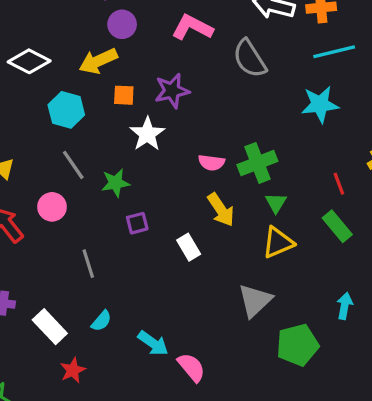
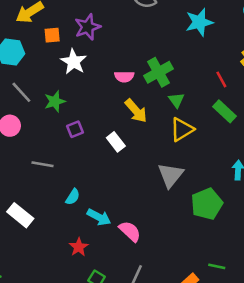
gray line: (88, 264) -> (43, 164), turned -55
cyan semicircle: (101, 321) -> (73, 197), moved
red star: (73, 370) -> (79, 247), moved

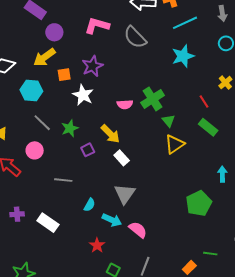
yellow arrow: (136, 111) -> (110, 134), moved
gray triangle: (171, 175) -> (125, 194), moved

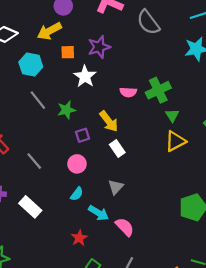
pink circle: (35, 150) -> (77, 164), moved
gray line: (63, 180) -> (34, 161), moved, turned 36
gray triangle: (125, 194) -> (116, 187), size x0.7

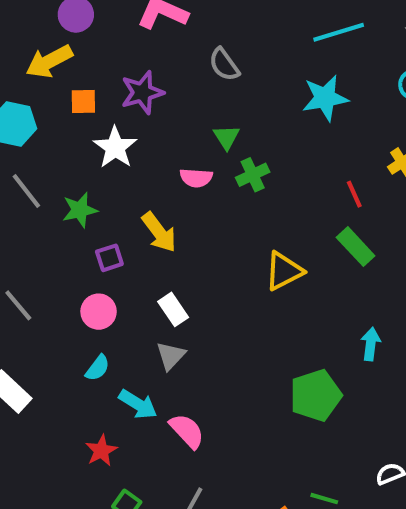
gray semicircle: (148, 22) -> (224, 65), moved, size x0.7
green cross: (158, 90) -> (253, 175), size x0.7
green triangle: (172, 115) -> (226, 137), moved
white rectangle: (117, 148) -> (173, 309), moved

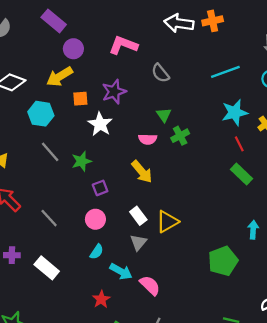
cyan line: (339, 32) -> (225, 72), moved
cyan star: (325, 98) -> (235, 113), moved
yellow arrow: (159, 232) -> (142, 172), moved
yellow triangle: (284, 271) -> (167, 222), moved

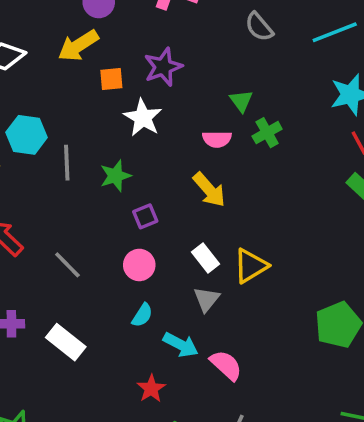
gray semicircle: (160, 73) -> (259, 27), moved
cyan hexagon: (41, 114) -> (27, 135), moved
gray line: (50, 152) -> (67, 163), turned 40

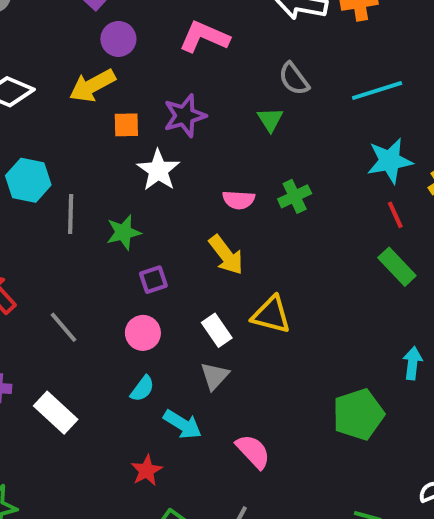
green triangle: (241, 101) -> (270, 120), moved
yellow triangle: (251, 266) -> (271, 315), moved, turned 42
pink semicircle: (226, 365) -> (253, 451), moved

